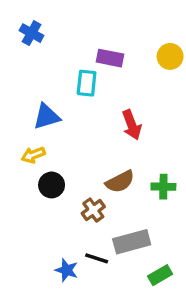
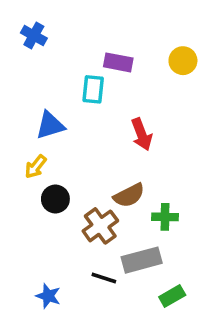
yellow arrow: (33, 155) -> (36, 167), turned -30
green cross: (163, 187) -> (165, 217), moved
brown cross: (93, 210) -> (100, 226), size x1.4
blue star: (67, 270) -> (48, 296), moved

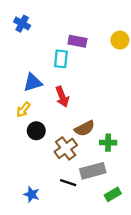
red arrow: (142, 134) -> (62, 97), moved

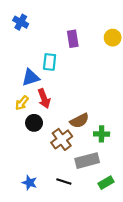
purple rectangle: (77, 41) -> (73, 39), turned 70
cyan rectangle: (61, 59) -> (50, 62), moved
red arrow: (62, 97) -> (44, 99), moved
black line: (68, 183) -> (64, 182), moved

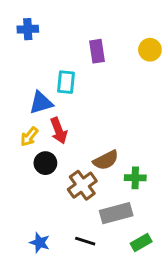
blue cross: (21, 22) -> (28, 29), turned -32

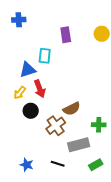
green cross: (135, 178) -> (99, 125), moved

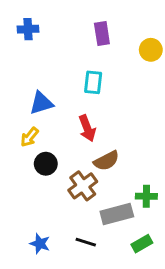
purple rectangle: (66, 35) -> (102, 34), moved
cyan rectangle: (45, 56) -> (93, 82), moved
red arrow: (40, 89) -> (87, 128), moved
green cross: (99, 125) -> (146, 196), moved

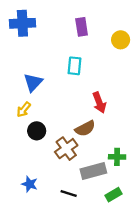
blue cross: (28, 29) -> (22, 23), size x1.5
blue triangle: (41, 103) -> (33, 82), turned -30
red arrow: (87, 128) -> (99, 102), moved
blue star: (40, 244) -> (30, 184), moved

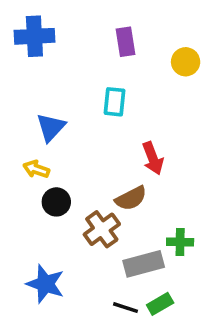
yellow arrow: (24, 110) -> (36, 169), turned 70
blue star: (30, 184) -> (45, 284), size x1.5
black line: (69, 193) -> (125, 308), moved
green rectangle: (113, 195) -> (160, 304), moved

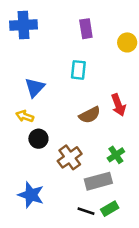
red arrow: (153, 158) -> (118, 105), moved
brown semicircle: (131, 198) -> (90, 115), moved
green cross: (180, 242) -> (116, 155), moved, turned -35

